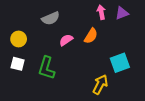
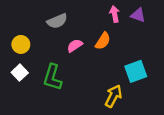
purple triangle: (122, 13) -> (138, 15), turned 40
white square: (18, 64) -> (20, 73), turned 32

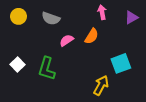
purple triangle: (138, 15) -> (131, 17), moved, turned -48
gray semicircle: (57, 21) -> (51, 18), turned 42
yellow circle: (21, 44) -> (18, 16), moved

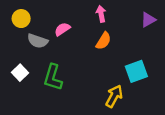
pink arrow: (102, 12) -> (101, 14), moved
gray semicircle: (51, 18) -> (38, 41), moved
pink semicircle: (67, 40) -> (62, 29), moved

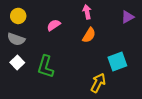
gray semicircle: (38, 41) -> (16, 39), moved

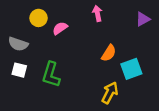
yellow circle: (18, 16) -> (39, 18), moved
orange semicircle: (89, 35) -> (109, 53), moved
white square: (17, 63) -> (19, 70), turned -32

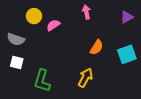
cyan square: (131, 69) -> (127, 54), moved
green L-shape: (51, 75) -> (42, 81), moved
yellow arrow: (110, 93) -> (85, 78), moved

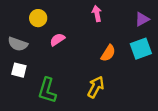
pink semicircle: (53, 25) -> (57, 40), moved
cyan square: (127, 54) -> (141, 49), moved

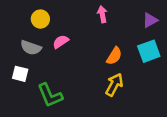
gray semicircle: (18, 44) -> (31, 48), moved
yellow arrow: (96, 87) -> (114, 85), moved
green L-shape: (47, 90) -> (50, 95), turned -40

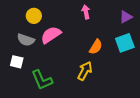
pink semicircle: (61, 42) -> (51, 35), size x1.5
yellow arrow: (114, 85) -> (85, 71), moved

